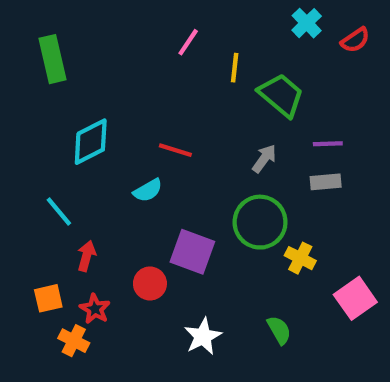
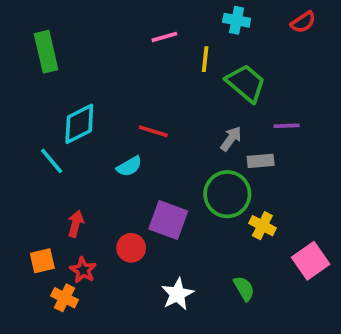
cyan cross: (307, 23) -> (237, 20), moved, turned -35
red semicircle: (355, 40) -> (303, 22), moved
pink line: (188, 42) -> (164, 37), turned 40
gray rectangle: (326, 182) -> (261, 161), moved
cyan line: (59, 212) -> (52, 161), moved

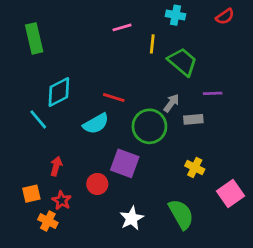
cyan semicircle: (129, 166) -> (96, 124), size x1.4
green circle: (227, 194) -> (149, 126), moved
green semicircle: (244, 289) -> (181, 214), size x1.6

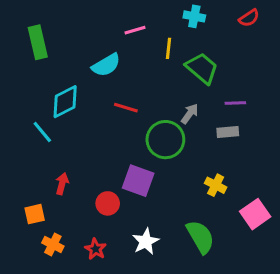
gray rectangle: (193, 119) -> (228, 132), moved
cyan semicircle: (96, 124) -> (106, 65), moved
red star: (62, 200) -> (95, 249), moved

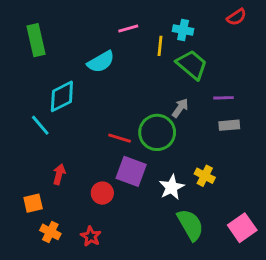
cyan cross: (194, 16) -> (183, 30), moved
red line: (126, 108) -> (120, 138), moved
gray rectangle: (228, 132) -> (229, 125), moved
pink square: (255, 214) -> (242, 228), moved
white star: (146, 241) -> (172, 187), moved

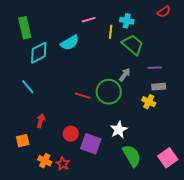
cyan diamond: (62, 96) -> (39, 53), moved
purple square: (131, 171) -> (91, 144), moved
yellow cross: (205, 176) -> (149, 102), moved
orange cross: (50, 232) -> (45, 161), moved

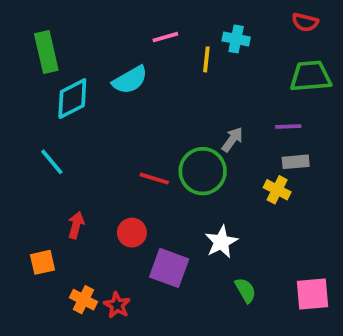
red semicircle: (164, 12) -> (305, 22), turned 48
green trapezoid: (133, 45) -> (311, 76), moved, turned -45
red circle: (71, 134) -> (132, 233), moved
green semicircle: (132, 156) -> (245, 290), size x0.6
pink square: (168, 158) -> (312, 294), turned 30

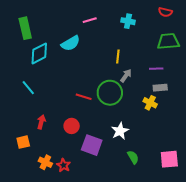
yellow line: (206, 59) -> (118, 56), moved

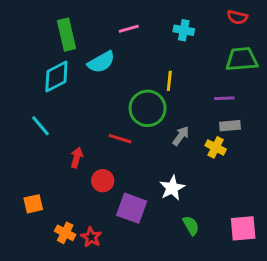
green rectangle: (25, 28) -> (67, 35), moved
gray arrow: (126, 76) -> (181, 136), moved
green circle: (110, 93) -> (148, 108), moved
red arrow: (41, 122) -> (77, 158), moved

